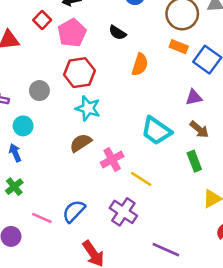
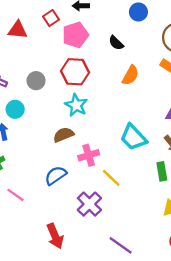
blue semicircle: (74, 211) -> (56, 175), moved

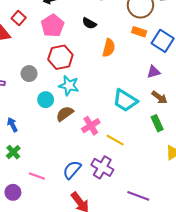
red square: (51, 18) -> (19, 18), moved
cyan circle: (15, 109) -> (46, 100), moved
blue semicircle: (56, 175) -> (72, 170), moved

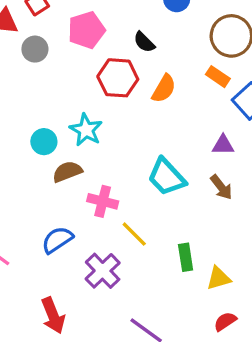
red hexagon: (60, 57) -> (118, 78), moved
gray circle: (29, 74) -> (35, 49), moved
green rectangle: (157, 123) -> (186, 257), moved
pink cross: (91, 126) -> (103, 201), turned 30
blue semicircle: (72, 170) -> (57, 240), moved

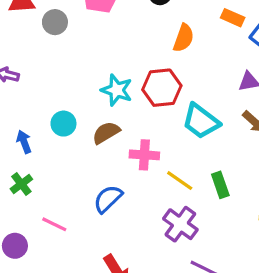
red hexagon: (118, 78) -> (162, 88), moved
cyan circle: (44, 142) -> (63, 124), moved
green rectangle: (186, 257) -> (220, 185), moved
purple cross: (103, 271) -> (180, 224), moved

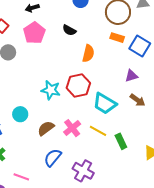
brown semicircle: (106, 133) -> (46, 128), moved
pink cross: (144, 155) -> (72, 128), turned -36
yellow line: (180, 181) -> (98, 131), moved
purple cross: (180, 224) -> (83, 171), moved

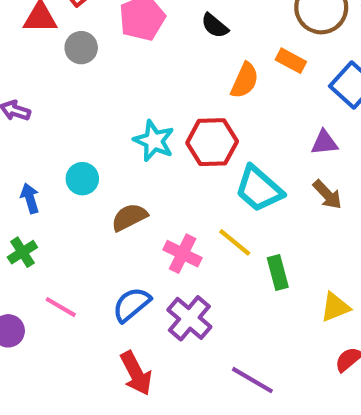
orange rectangle: (117, 38) -> (291, 61), moved
pink cross: (72, 128) -> (183, 254), moved, turned -36
blue semicircle: (53, 158) -> (131, 305), moved

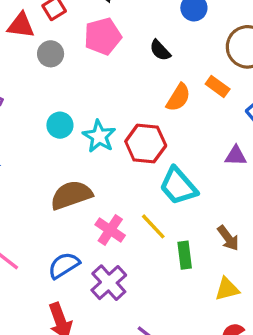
cyan circle: (82, 179) -> (60, 125), moved
brown arrow: (327, 195) -> (228, 238), moved
brown semicircle: (129, 217) -> (71, 195), size x1.4

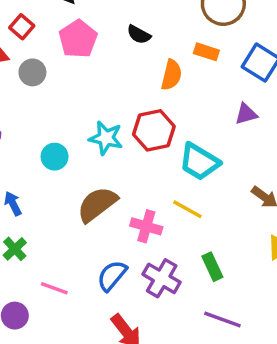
cyan circle: (60, 125) -> (55, 157), moved
green rectangle: (185, 255) -> (212, 267), moved

